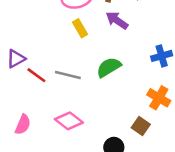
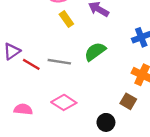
pink semicircle: (23, 125) -> (23, 109), turned -102

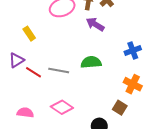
yellow rectangle: (66, 19) -> (29, 34), moved
green semicircle: (95, 52) -> (91, 62), turned 30

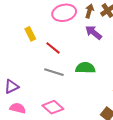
purple triangle: (16, 60) -> (12, 86), moved
red line: (34, 72) -> (53, 48), moved

